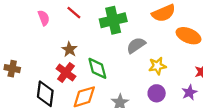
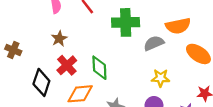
gray semicircle: (136, 45) -> (154, 43), moved
brown star: (69, 49) -> (59, 39), moved

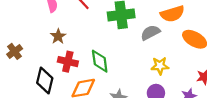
brown cross: (13, 50) -> (15, 51), turned 35
red cross: (67, 65) -> (68, 62), turned -30

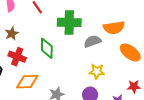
green diamond: (100, 61) -> (47, 48), moved

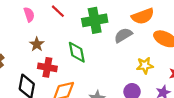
yellow star: (97, 71) -> (145, 65), moved

